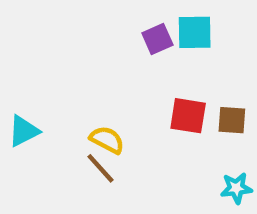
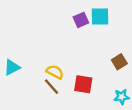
red square: (188, 116) -> (83, 84), moved
brown square: (232, 120) -> (119, 62), turned -35

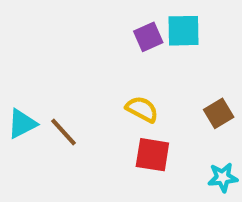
yellow semicircle: (55, 72) -> (142, 109), moved
brown line: (52, 87) -> (63, 132), moved

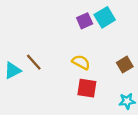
cyan square: (183, 31) -> (105, 17), turned -30
brown line: (63, 132) -> (34, 62), moved

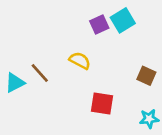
yellow semicircle: (81, 62) -> (80, 61), moved
brown square: (125, 65) -> (146, 76), turned -35

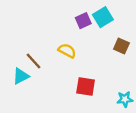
brown square: (146, 76) -> (121, 46), moved
cyan triangle: (15, 83) -> (21, 76), moved

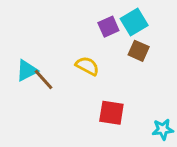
brown square: (121, 46) -> (139, 51), moved
cyan triangle: (21, 76) -> (27, 70), moved

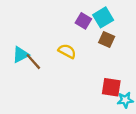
purple square: (108, 27) -> (83, 21), turned -35
red square: (111, 113) -> (111, 87), moved

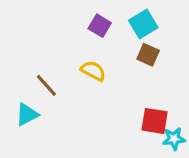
purple square: (83, 21) -> (100, 26), moved
cyan triangle: (21, 55) -> (27, 114), moved

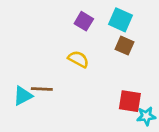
cyan square: (143, 24) -> (120, 20), turned -35
brown line: (46, 85) -> (42, 89), moved, turned -45

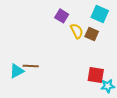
cyan square: (120, 20) -> (100, 14), moved
yellow semicircle: (78, 59) -> (77, 31), moved, turned 35

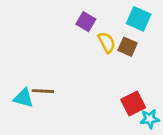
cyan triangle: (17, 71) -> (24, 98), turned 42
red square: (96, 75) -> (133, 104), turned -36

